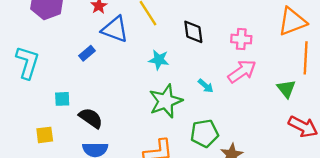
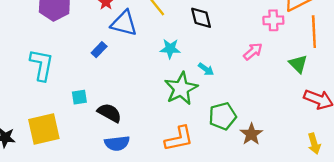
pink cross: (241, 39) -> (273, 20), moved
pink arrow: (242, 71) -> (253, 51), size x0.7
cyan arrow: (206, 86) -> (206, 69), moved
yellow square: (45, 135) -> (44, 129), moved, size x1.8

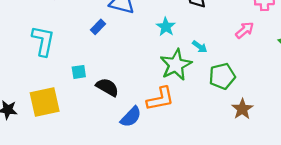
cyan star: (170, 49) -> (166, 27), turned 30
green pentagon: (223, 116) -> (222, 76), moved
orange L-shape: (179, 139) -> (160, 99), moved
blue semicircle: (117, 143) -> (131, 117), moved, turned -40

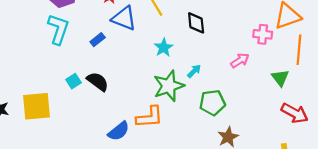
cyan L-shape: (43, 41) -> (58, 29), moved
cyan arrow: (200, 47) -> (194, 71), turned -88
cyan square: (79, 72) -> (73, 81), turned -32
black semicircle: (107, 87) -> (98, 82), moved

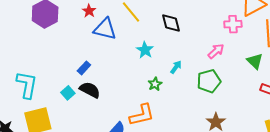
cyan L-shape: (58, 29) -> (27, 85), moved
blue rectangle: (98, 40) -> (84, 68), moved
green star: (169, 86) -> (155, 84), size x0.5
green pentagon: (212, 103) -> (209, 81), moved

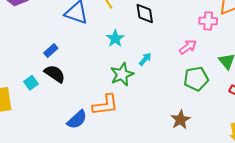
green pentagon: (209, 81) -> (196, 79), moved
green star: (155, 84) -> (122, 74), size x1.6
cyan square: (68, 93) -> (31, 83), moved

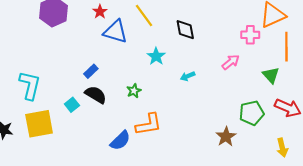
cyan arrow: (145, 59) -> (188, 76), turned -152
green star: (122, 74) -> (134, 91), moved, size x0.6
green pentagon: (196, 79) -> (252, 113), moved

